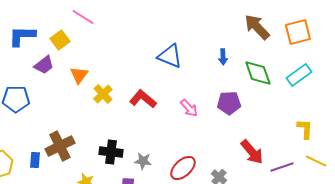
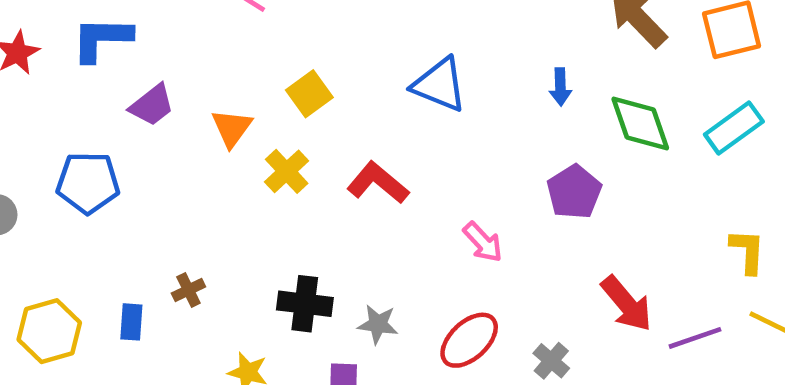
yellow square: (60, 40) -> (309, 94), moved
purple pentagon: (229, 103) -> (574, 192), turned -30
pink arrow: (189, 108) -> (483, 242), moved
brown cross: (60, 146) -> (188, 290), size x0.5

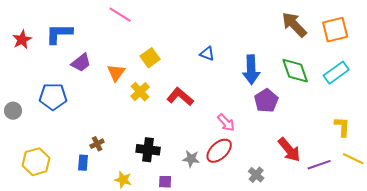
blue triangle: (439, 85) -> (207, 54), size x0.6
blue arrow: (560, 87) -> (251, 70), moved, size x1.8
blue rectangle: (131, 322) -> (83, 163), moved
gray star: (378, 324) -> (191, 159), moved
red ellipse: (469, 340) -> (219, 151), moved

